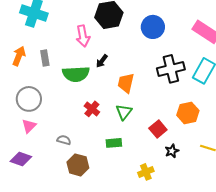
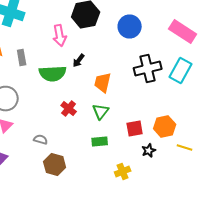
orange hexagon: (188, 113) -> (165, 126), moved
red square: (158, 129) -> (135, 128), turned 30
green rectangle: (114, 143) -> (100, 142), moved

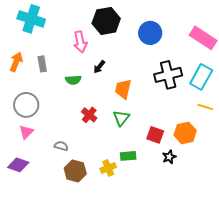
green semicircle: (53, 74) -> (73, 80), size x0.6
red square: (135, 128) -> (155, 135), turned 30
green rectangle: (100, 142) -> (128, 156), moved
yellow line: (185, 148) -> (205, 107), moved
yellow cross: (123, 172) -> (108, 168), moved

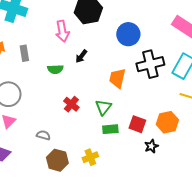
blue circle: (150, 33) -> (128, 34), moved
orange trapezoid: (123, 89) -> (117, 78), moved
green rectangle: (128, 156) -> (110, 129), moved

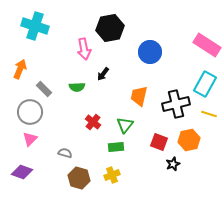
gray rectangle: (24, 53) -> (44, 89), moved, turned -35
black cross: (150, 64) -> (176, 104), moved
green rectangle: (110, 129) -> (116, 147), moved

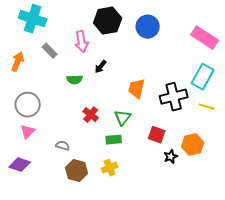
blue circle: (150, 52) -> (148, 27), moved
gray rectangle: (44, 89) -> (50, 51), moved
orange hexagon: (189, 140) -> (193, 145), moved

